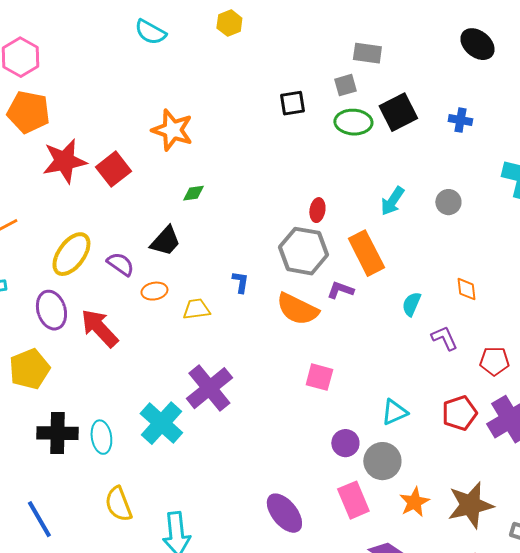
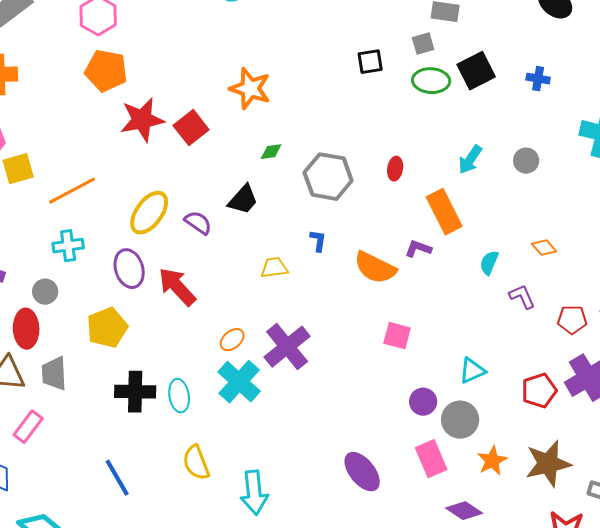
gray hexagon: (303, 251) -> (328, 177), moved
orange diamond: (466, 289) -> (544, 248), turned -35
orange ellipse: (154, 291) -> (232, 340), moved, turned -30
red pentagon: (459, 413) -> (539, 391), moved

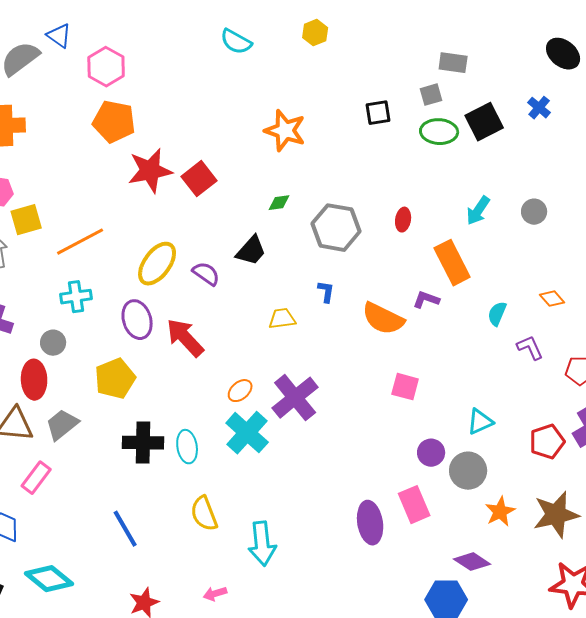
blue cross: (538, 79) -> (539, 108), moved, turned 30
orange star: (250, 89) -> (285, 131), moved
gray trapezoid: (54, 374) -> (62, 425), turned 54
pink rectangle: (431, 459) -> (414, 505), moved
purple ellipse: (362, 472) -> (370, 523), turned 30

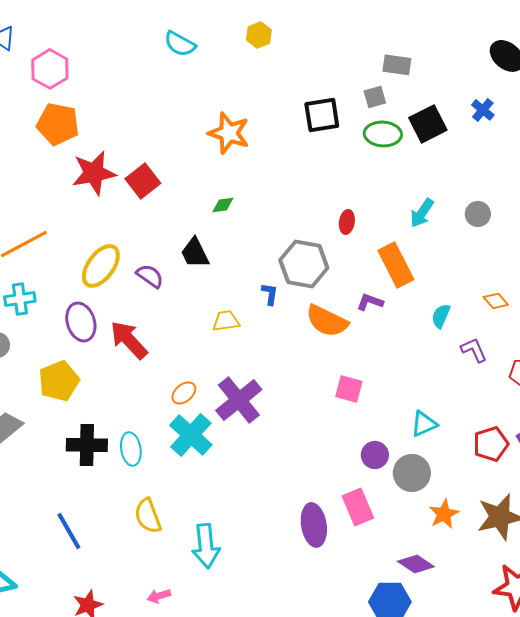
black square: (378, 113) -> (322, 115), size x1.4
gray hexagon: (336, 228) -> (304, 264), moved
black trapezoid: (251, 251) -> (195, 253), turned 112

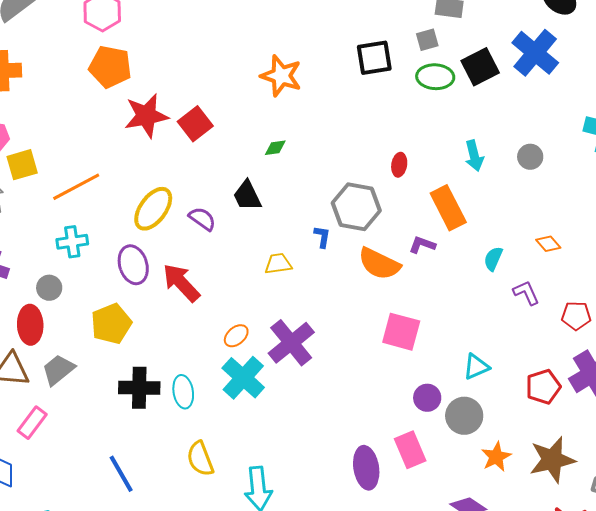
blue cross: (483, 110) -> (535, 53), size x2.0
cyan arrow: (422, 213) -> (474, 156), turned -48
pink square: (349, 389) -> (401, 332), size x1.4

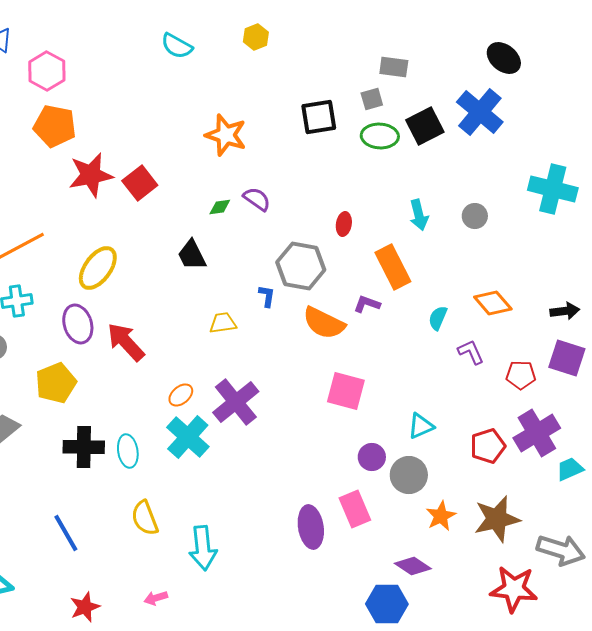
purple semicircle: (202, 219) -> (257, 199), moved
orange diamond: (548, 244) -> (493, 303), size x1.5

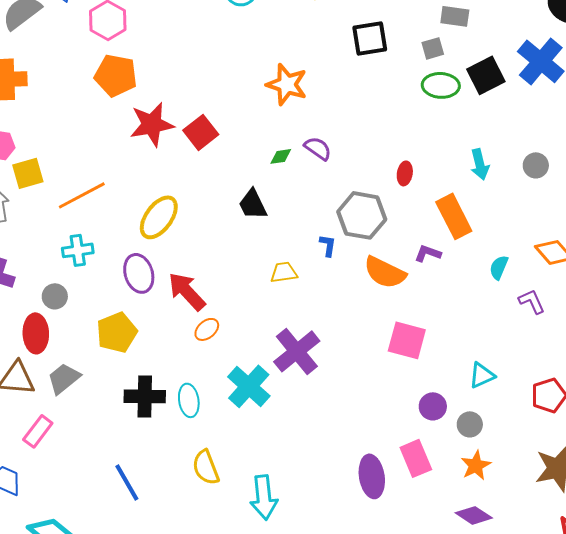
black square: (319, 117) -> (370, 38), moved
orange ellipse: (181, 395) -> (207, 329), moved
gray circle: (409, 475) -> (470, 424), size x0.7
orange star: (441, 516) -> (476, 465), moved

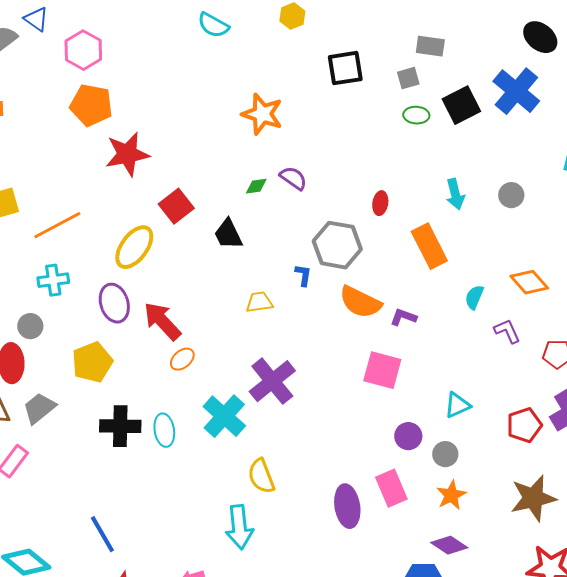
green ellipse: (441, 85) -> (416, 115), size x0.7
red square: (201, 132) -> (176, 206), moved
purple L-shape: (428, 253) -> (403, 317), moved
yellow semicircle: (206, 467) -> (261, 476), moved
blue line: (127, 482) -> (102, 534), moved

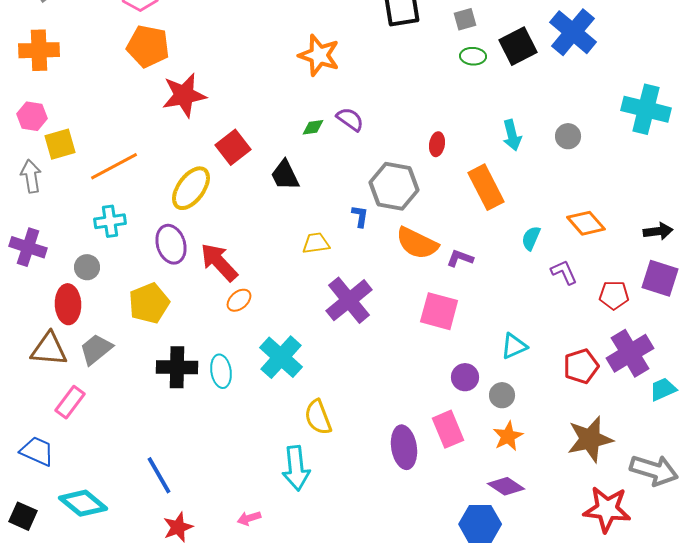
purple cross: (272, 381) -> (349, 300), moved

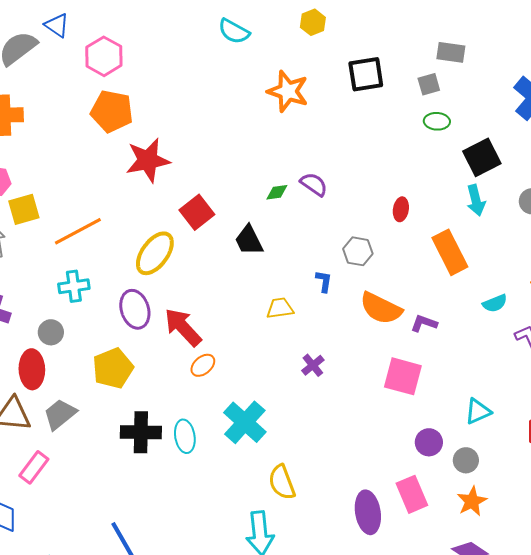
black square: (518, 46) -> (482, 157), moved
orange star: (319, 55) -> (288, 91), moved
gray hexagon: (394, 186) -> (358, 251), size x0.6
cyan semicircle: (531, 238) -> (495, 303), turned -135
purple cross: (349, 300) -> (313, 365), size x0.5

